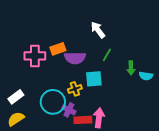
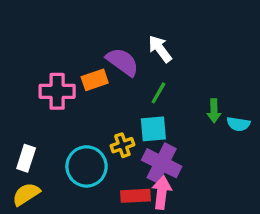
green line: (107, 55) -> (158, 93), moved
purple semicircle: (75, 58) -> (122, 62), moved, turned -145
white rectangle: (16, 97) -> (26, 158), turned -35
purple cross: (69, 110) -> (162, 163), moved, size x1.6

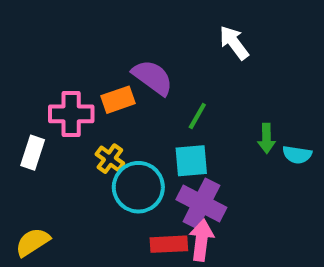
white arrow: (160, 49) -> (234, 43), moved
yellow cross: (122, 145) -> (110, 159), moved, turned -35
white rectangle: (26, 158) -> (33, 153), moved
cyan circle: (87, 166) -> (138, 187), moved

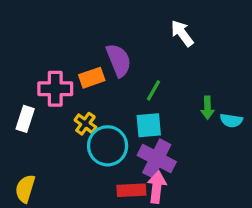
purple semicircle: (153, 77) -> (119, 60), turned 32
yellow semicircle: (33, 242) -> (25, 189), turned -40

